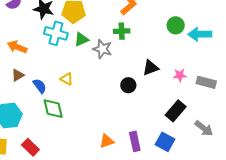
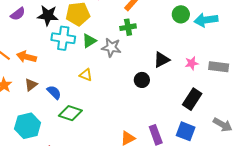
yellow triangle: (67, 79) -> (86, 75), moved
green diamond: (53, 109) -> (70, 113), turned -50
gray arrow: (204, 128) -> (223, 125), moved

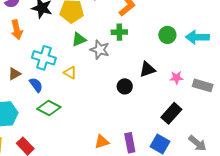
green circle: (181, 14) -> (167, 35), moved
cyan cross: (63, 38) -> (44, 58), moved
orange arrow: (26, 57) -> (17, 30), moved, turned -126

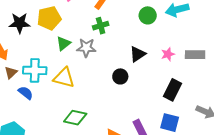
yellow triangle: (70, 73) -> (64, 78), size x1.6
brown triangle: (14, 74) -> (11, 73), moved
blue semicircle: (36, 85) -> (26, 93), moved
green diamond: (49, 108) -> (75, 118), moved

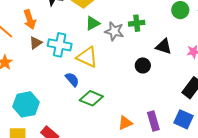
green cross: (101, 26) -> (137, 23), moved
black triangle: (138, 54) -> (164, 46), turned 42
blue semicircle: (26, 93) -> (72, 79), moved

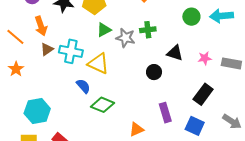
purple rectangle: (153, 121) -> (165, 113), moved

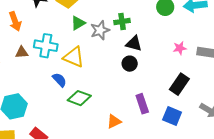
gray star: (125, 38) -> (100, 30), turned -30
brown triangle: (47, 49) -> (22, 52), moved, turned 32
black triangle: (175, 53) -> (134, 44), moved

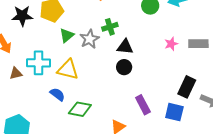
black rectangle: (179, 84) -> (187, 87), moved

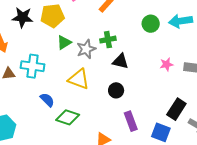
black circle: (124, 67) -> (116, 90), moved
yellow triangle: (68, 70) -> (79, 79), moved

